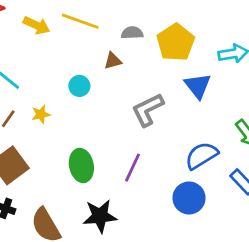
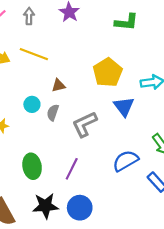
gray semicircle: (132, 33) -> (53, 113), moved, turned -70
blue circle: (189, 198) -> (80, 208), moved

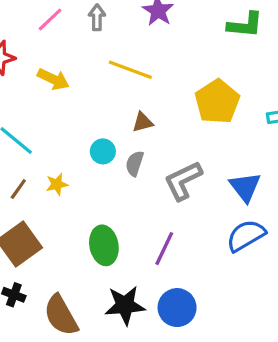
yellow line: (34, 54) -> (130, 70), moved
blue triangle: (124, 106) -> (245, 187), moved

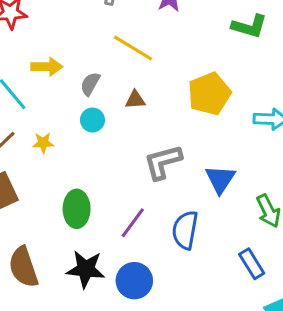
yellow arrow: (53, 79) -> (47, 67), moved, turned -36
gray semicircle: (135, 163) -> (90, 84), moved
blue semicircle: (246, 236) -> (185, 230), moved, turned -60

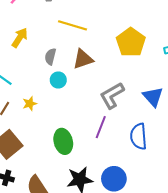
yellow arrow: (47, 67) -> (20, 38), moved, turned -42
brown triangle: (135, 100) -> (83, 59), size x1.5
purple line: (133, 223) -> (101, 127), moved

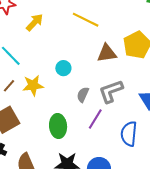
gray semicircle: (50, 57) -> (83, 95), moved
brown triangle: (83, 59) -> (107, 53), moved
yellow star: (30, 104) -> (33, 85), size x1.5

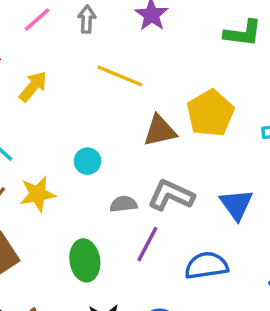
gray L-shape: (111, 91) -> (171, 195), turned 48
gray semicircle: (83, 95) -> (123, 204), turned 63
blue semicircle: (129, 134) -> (206, 266), turned 80

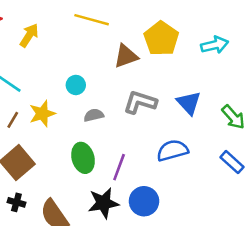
gray semicircle: (123, 204) -> (94, 115), moved
purple line: (147, 244) -> (119, 167), moved

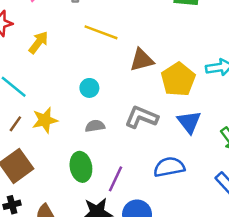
yellow pentagon: (161, 39) -> (178, 79), moved
brown triangle: (126, 56) -> (142, 60), moved
cyan circle: (76, 85) -> (89, 88), moved
black cross: (16, 202) -> (12, 205), turned -35

